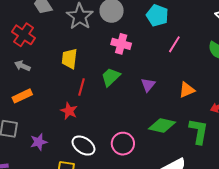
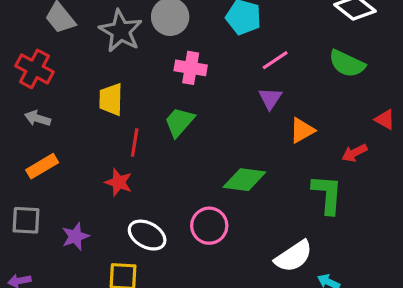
pink line: (174, 44) -> (275, 60), turned 30
purple triangle: (148, 85) -> (270, 98), moved
green diamond: (162, 126) -> (244, 180), moved

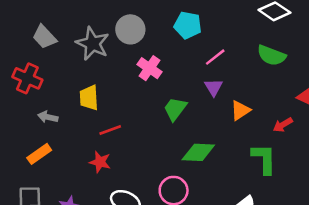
pink cross: (191, 68) -> (150, 68), turned 30
gray arrow: (38, 118) -> (48, 117), moved
green trapezoid: (179, 122) -> (175, 109), moved
red line: (135, 143) -> (110, 130), turned 65

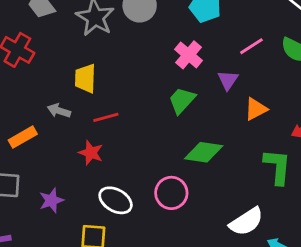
pink line: (215, 57) -> (251, 46), moved
pink cross: (150, 68) -> (188, 55), moved
gray arrow: (48, 117) -> (59, 111), moved

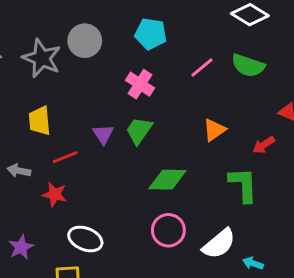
purple triangle: (228, 80) -> (103, 134), moved
gray arrow: (59, 111) -> (19, 171), moved
pink circle: (171, 193) -> (168, 230), moved

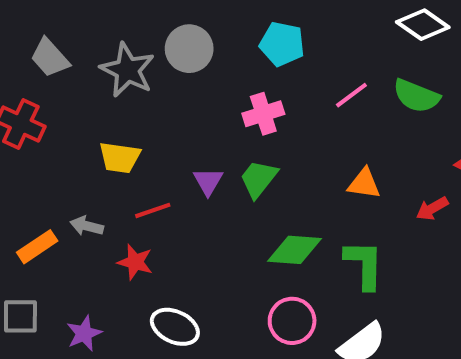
pink cross: (140, 84) -> (263, 114), turned 36
yellow trapezoid: (40, 121) -> (120, 157), turned -80
orange triangle: (214, 130) -> (364, 184), turned 40
green L-shape: (243, 185) -> (364, 265), moved

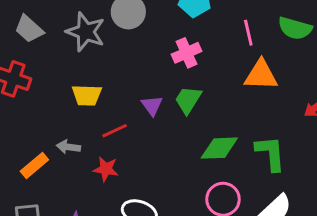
pink line: (351, 95) -> (248, 33), turned -60
orange triangle: (364, 184) -> (261, 75), moved, size x1.4

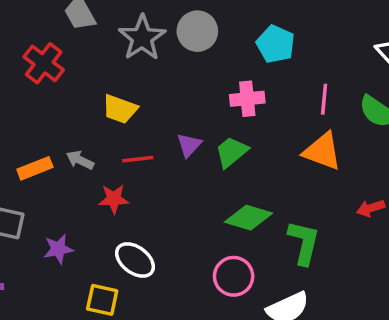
red star: (106, 169) -> (114, 199), turned -30

